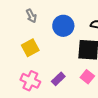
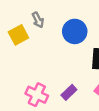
yellow square: (30, 48) -> (18, 35), moved

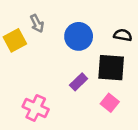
purple rectangle: (69, 92) -> (79, 82), moved

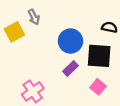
blue circle: (79, 36) -> (70, 41), moved
pink cross: (36, 108) -> (33, 91), turned 30

